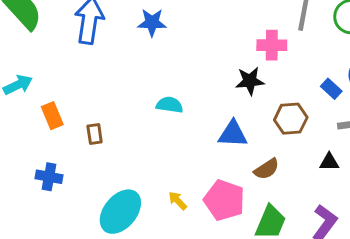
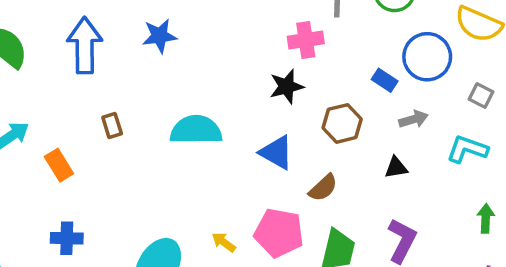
cyan semicircle: (170, 105) -> (196, 130), size x1.6
brown rectangle: (95, 134) -> (112, 125), moved
blue triangle: (233, 134) -> (276, 153), turned 36

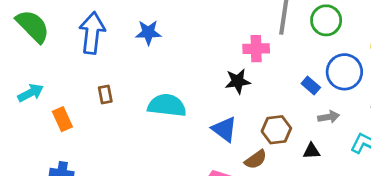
brown hexagon: (342, 123) -> (276, 130), moved

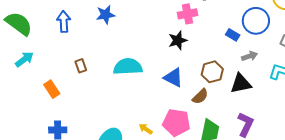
blue arrow: (92, 33) -> (64, 22), size x0.7
cyan arrow: (31, 93) -> (24, 59), moved
black triangle: (311, 151) -> (241, 84), size x1.6

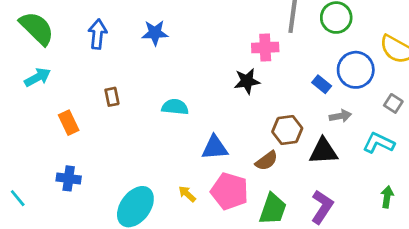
cyan semicircle: (128, 67) -> (175, 107), size x0.7
blue triangle: (173, 78) -> (215, 148), moved, turned -40

